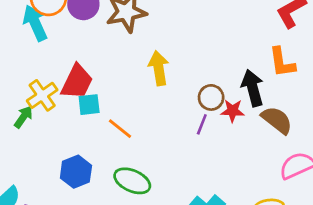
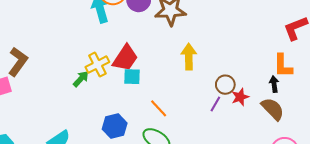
black arrow: (253, 88) -> (274, 84), moved, size x0.6
red star: (233, 111) -> (240, 97), turned -30
orange line: (120, 129) -> (159, 108), moved

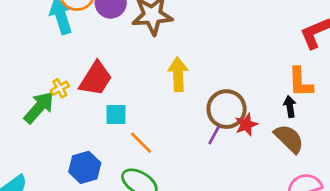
yellow cross: (97, 65) -> (60, 88), size x0.6
cyan square: (132, 77) -> (116, 114), moved
green arrow: (81, 79) -> (39, 107), size x1.5
brown circle: (225, 85) -> (227, 109), size x1.5

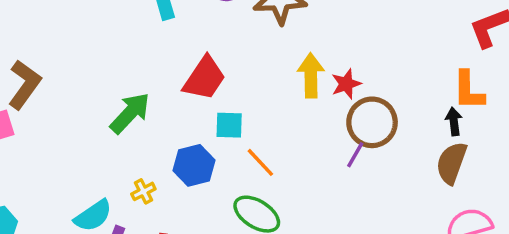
yellow cross: (60, 88) -> (143, 191), moved
red star: (246, 125) -> (346, 84), moved
brown semicircle: (289, 139) -> (452, 163), turned -116
blue hexagon: (85, 167) -> (194, 165), moved

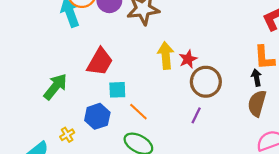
purple line: (355, 155) -> (196, 115), moved

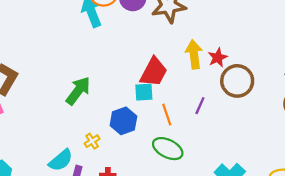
red trapezoid: (100, 62) -> (154, 72), moved
orange line: (138, 112) -> (167, 115), turned 30
purple line: (196, 115) -> (200, 106), moved

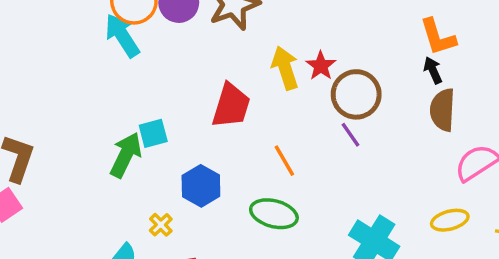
cyan square: (144, 92) -> (153, 133), moved
purple line: (200, 106) -> (351, 135), moved, turned -48
orange line: (167, 115) -> (284, 161), moved

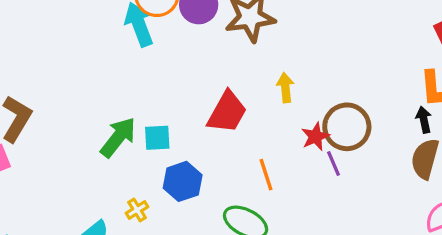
red star: (321, 66) -> (315, 137), moved
yellow arrow: (285, 68) -> (285, 88), size x0.7
cyan square: (153, 133) -> (157, 138), moved

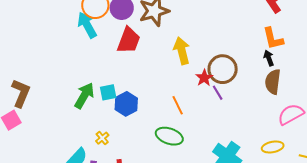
yellow arrow: (285, 88) -> (182, 51), size x1.5
red trapezoid: (227, 112) -> (129, 40), moved
blue hexagon: (183, 181) -> (126, 104), moved

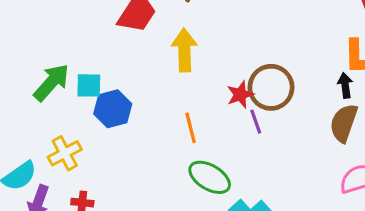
yellow arrow: (182, 51) -> (184, 50), moved
green ellipse: (169, 136) -> (210, 177), moved
yellow cross: (102, 138) -> (65, 153), size x1.5

